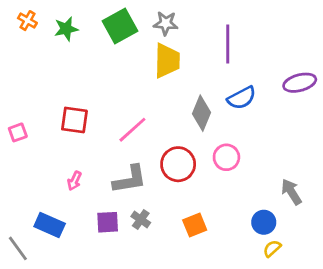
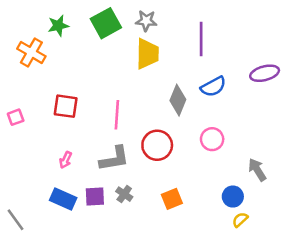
orange cross: (27, 21) -> (31, 52), moved, size x1.6
pink line: (132, 130) -> (117, 115), turned -44
pink circle: (226, 157) -> (212, 139), moved
blue rectangle: (50, 225) -> (63, 199), moved

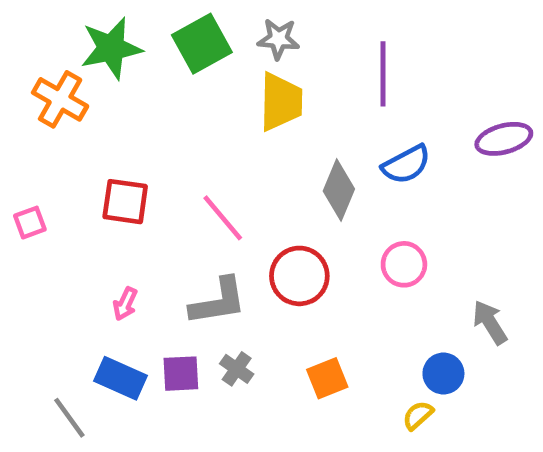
green star: (58, 26) -> (111, 48), size x1.5
pink line: (117, 115) -> (223, 218), turned -44
gray line: (16, 220) -> (69, 418), moved
yellow semicircle: (240, 220) -> (418, 415), moved

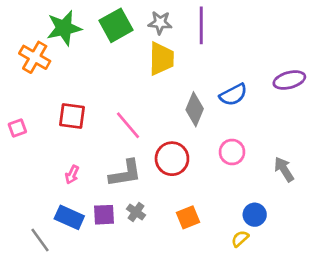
purple line: (383, 74) -> (201, 25), moved
gray arrow: (490, 322) -> (284, 169), moved

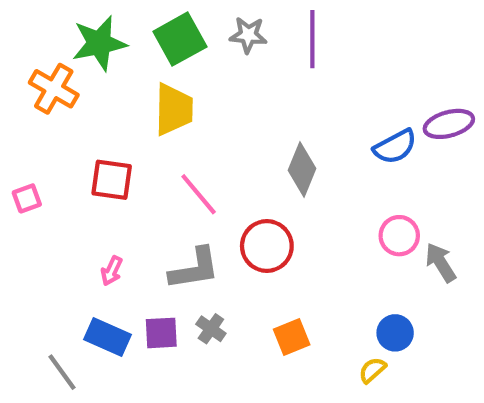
yellow trapezoid: (161, 59) -> (174, 109), moved
blue semicircle: (233, 95) -> (395, 147), moved
pink circle: (232, 152) -> (399, 236), moved

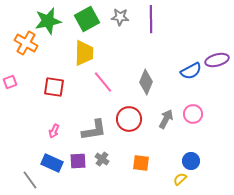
pink line: (199, 194) -> (103, 82), moved
pink square: (27, 198) -> (10, 82), moved
gray arrow: (441, 263) -> (166, 119), moved, turned 60
orange square: (292, 337) -> (141, 163), turned 30

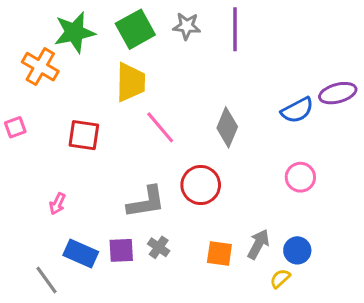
gray arrow: (166, 119) -> (258, 244), moved
pink arrow: (54, 131) -> (57, 204), moved

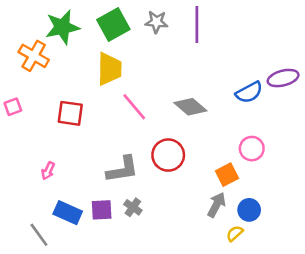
gray diamond: (227, 127) -> (190, 107), turned -72
orange square: (219, 254) -> (227, 175), moved, turned -35

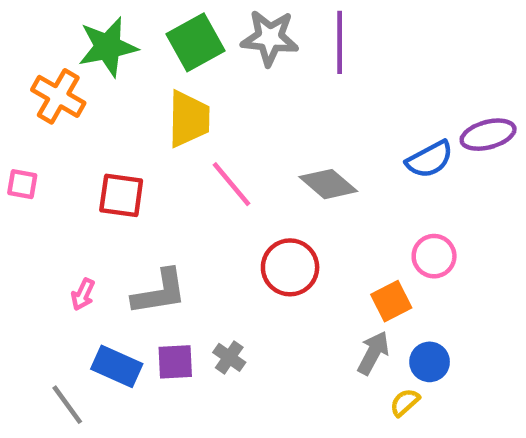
gray star: (156, 22) -> (270, 38), size x1.4
pink square: (13, 107) -> (22, 184), turned 30
gray L-shape: (122, 169) -> (159, 292), moved

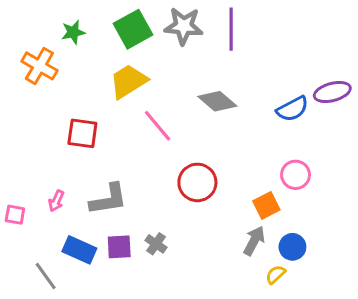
green star: (108, 47) -> (73, 32), size x0.6
yellow trapezoid: (189, 119) -> (128, 81), turned -123
pink square: (22, 184) -> (15, 215), moved
gray diamond: (328, 184) -> (217, 101), moved

